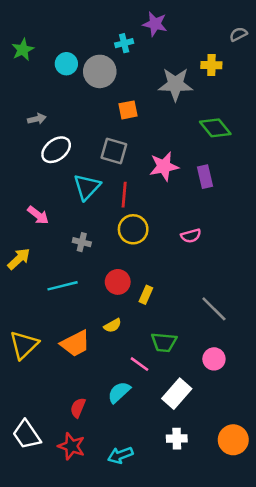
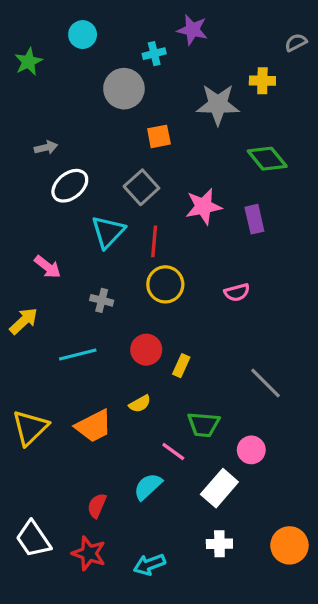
cyan circle: (66, 64) -> (83, 35), moved
gray square: (114, 151) -> (141, 187), turned 32
pink circle: (214, 359) -> (251, 450), moved

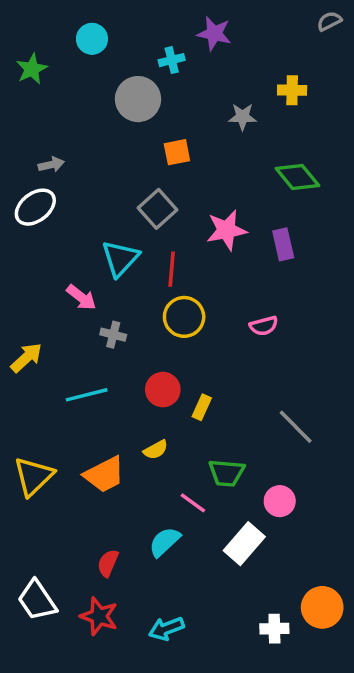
gray semicircle: (296, 42) -> (329, 21), moved
gray star: (218, 105) -> (242, 117), size x0.6
white ellipse: (70, 186) -> (35, 207), moved
pink arrow: (48, 267) -> (81, 297), moved
white cross: (219, 544) -> (274, 629), moved

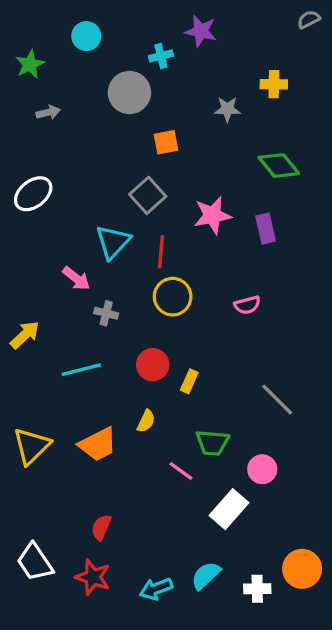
gray arrow: (51, 165) -> (48, 112), moved
yellow semicircle: (156, 450) -> (146, 421), turned -35
cyan semicircle: (165, 542) -> (206, 575), moved

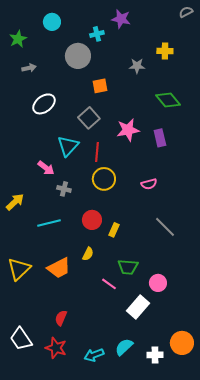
white ellipse: (33, 194) -> (44, 104), moved
gray line: (277, 400) -> (165, 227), moved

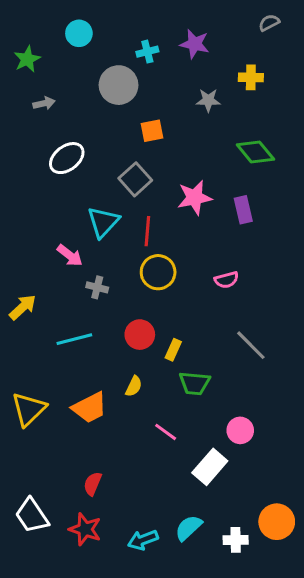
gray semicircle: (186, 12) -> (269, 23), moved
purple star: (121, 19) -> (195, 44), moved
green trapezoid: (128, 267) -> (195, 383), moved

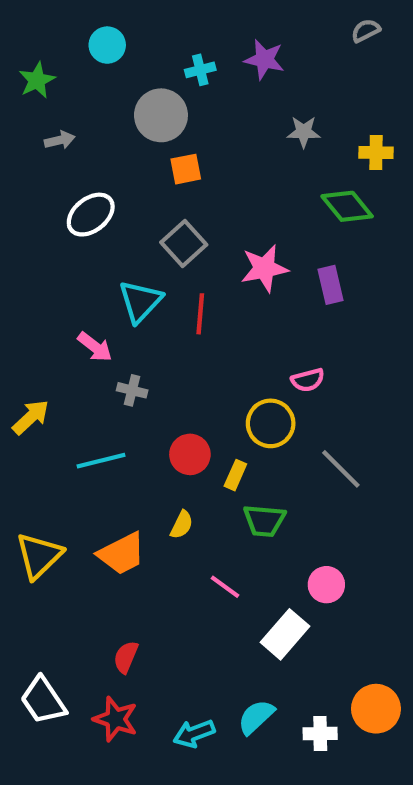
yellow cross: (251, 77) -> (376, 153), moved
gray star: (208, 100) -> (304, 132), moved
orange square: (152, 131) -> (186, 169), moved
yellow circle: (158, 272) -> (271, 423), moved

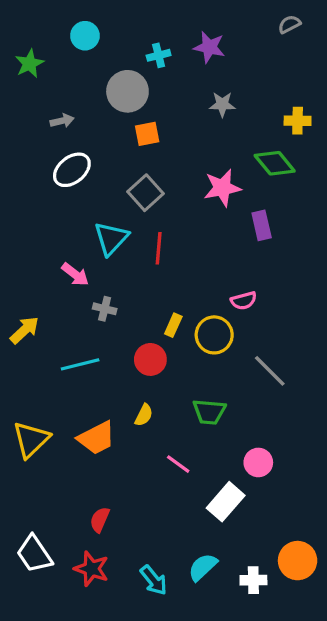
gray star: (304, 132) -> (222, 104), moved
gray arrow: (60, 140) -> (62, 121), moved
pink star: (264, 268) -> (222, 188), moved
yellow rectangle: (235, 475) -> (173, 325), moved
cyan arrow: (194, 734) -> (154, 580), turned -108

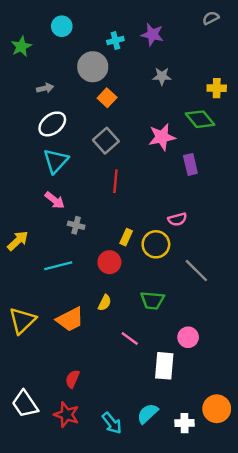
orange square: (147, 134) -> (107, 98), turned -36
cyan triangle: (111, 238) -> (56, 161), moved
white rectangle: (226, 502) -> (164, 366), turned -36

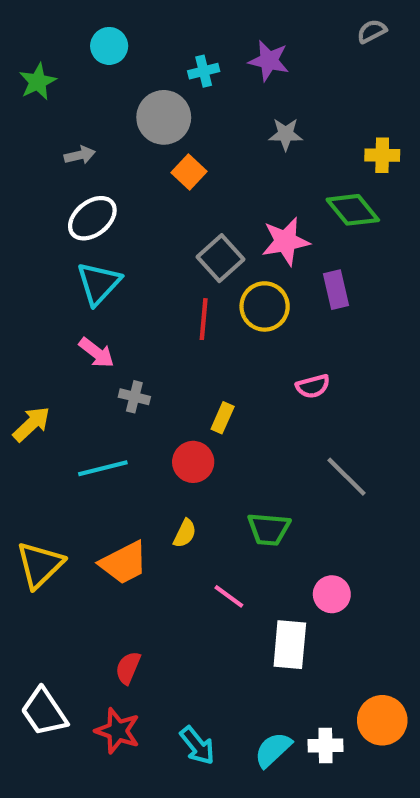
gray square: (106, 141) -> (220, 258), moved
yellow circle: (156, 244) -> (265, 306), moved
cyan semicircle: (148, 414) -> (273, 750), moved

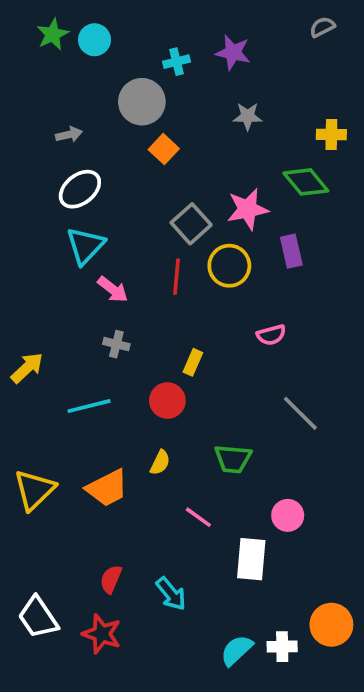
green star: (38, 82) -> (53, 34), moved
pink arrow: (97, 353) -> (113, 289), moved
cyan arrow: (197, 745) -> (171, 594), moved

